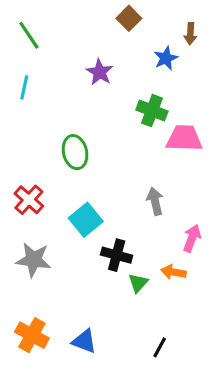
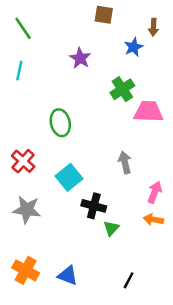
brown square: (129, 18) -> (104, 15), turned -36
green cross: (152, 111) -> (122, 89), turned 35
orange arrow: (173, 272) -> (153, 220), moved

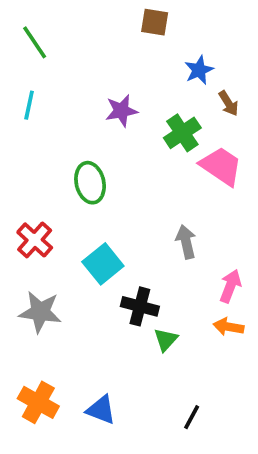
brown arrow: (153, 27) -> (228, 103), moved, turned -35
purple star: (80, 58) -> (121, 111), moved, turned 30
pink trapezoid: (148, 112) -> (221, 166), turned 32

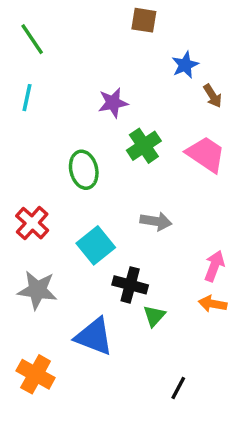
green cross: (182, 133) -> (144, 146), moved
gray arrow: (186, 242) -> (156, 221), moved, turned 112
blue triangle: (101, 410) -> (94, 336), moved, size x1.4

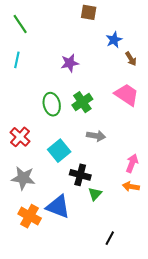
green cross: (144, 146) -> (82, 102), moved
orange cross: (36, 374) -> (30, 216), moved

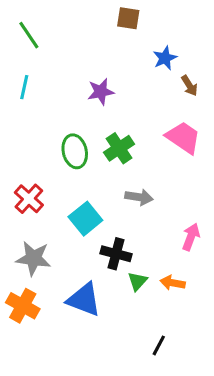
orange arrow: (131, 186) -> (173, 283), moved
orange cross: (30, 216) -> (23, 306), moved

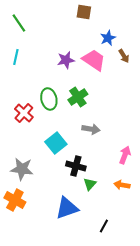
pink trapezoid: (183, 138) -> (94, 60), moved
red cross: (29, 199) -> (24, 113), moved
orange arrow: (173, 283) -> (122, 185), moved
blue triangle: (84, 300) -> (67, 208), moved, turned -40

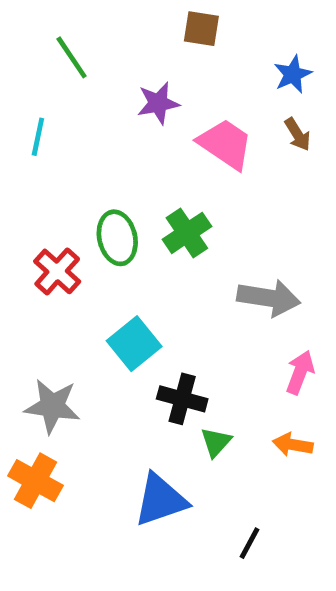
green line: (19, 23) -> (72, 57), moved
blue star: (108, 38) -> (293, 74), moved
purple star: (66, 60) -> (158, 103), moved
gray arrow: (91, 129) -> (269, 298), moved, size x1.4

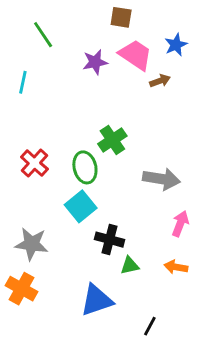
brown arrow: (298, 134) -> (160, 81), moved, turned -78
pink trapezoid: (225, 144) -> (135, 55), moved
green ellipse: (117, 238) -> (85, 167), moved
green triangle: (216, 442) -> (130, 266), turned 36

